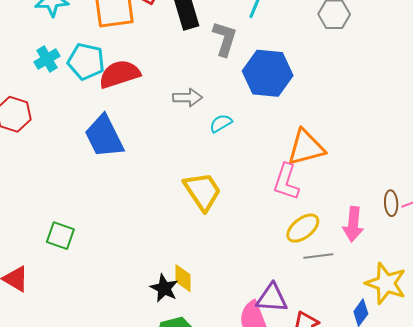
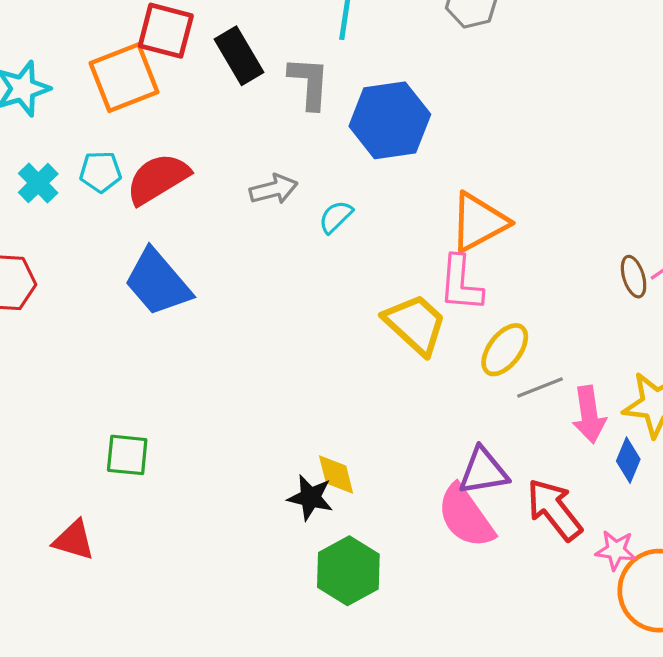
cyan pentagon: (86, 61) -> (100, 172), size x0.7
yellow trapezoid: (202, 191) -> (415, 324), moved
pink arrow: (353, 224) -> (589, 415), moved

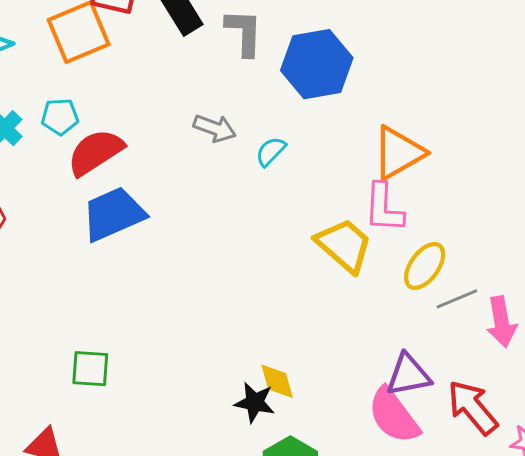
red semicircle: (158, 179) -> (95, 152), moved
gray arrow: (274, 189) -> (215, 128), turned 36
blue trapezoid: (158, 282) -> (113, 214), turned 108

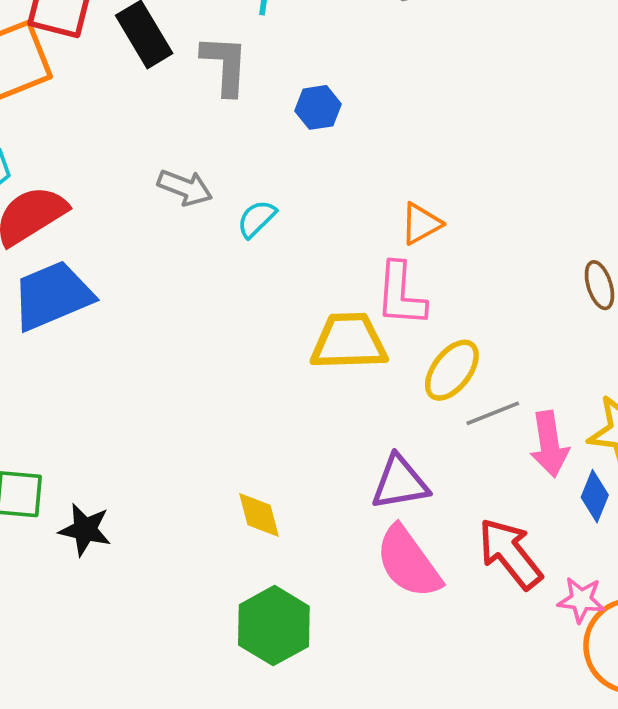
blue hexagon: (317, 64) -> (318, 107), size x0.5
orange triangle: (398, 153) -> (421, 224), size x0.6
yellow trapezoid: (344, 245) -> (349, 342), turned -44
purple triangle: (408, 375) -> (400, 483), moved
black star: (255, 402) -> (85, 530), moved

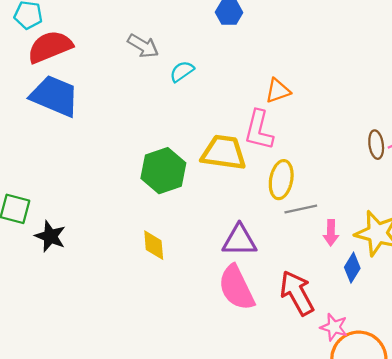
blue trapezoid: (52, 296) -> (55, 96), turned 36
yellow ellipse: (452, 370) -> (281, 180), turned -36
pink arrow: (549, 444) -> (331, 233), size x0.7
green hexagon: (274, 626) -> (163, 171), moved

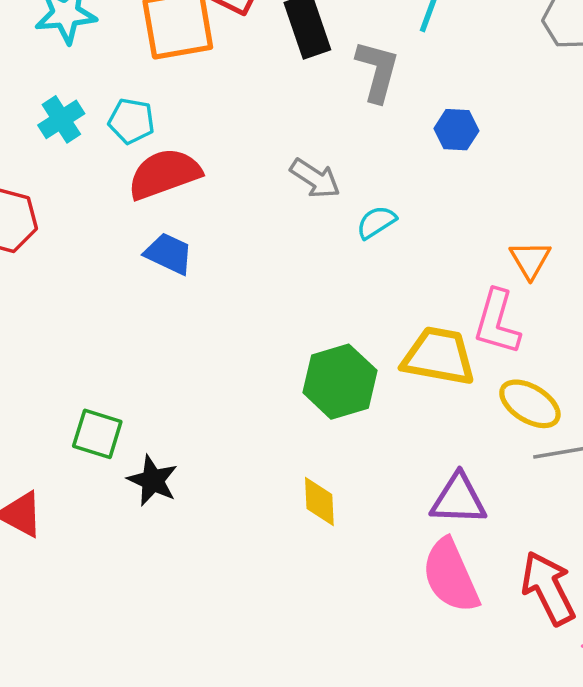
orange triangle: (278, 91) -> (530, 260), turned -44
blue trapezoid: (55, 96) -> (169, 254), size x0.6
yellow ellipse: (281, 180) -> (530, 404), turned -72

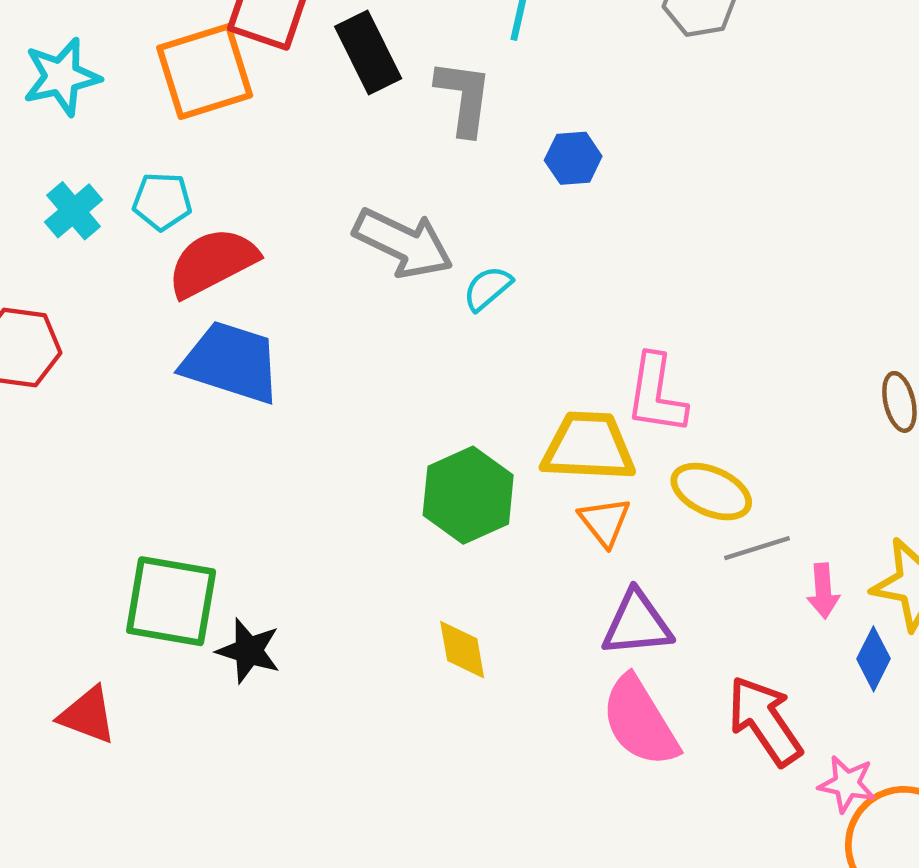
gray arrow: (315, 178) -> (403, 243), size x1.5
blue trapezoid: (169, 254) -> (231, 362), size x1.6
orange triangle: (530, 260) -> (605, 522), moved
green square: (97, 434) -> (171, 601), size x1.5

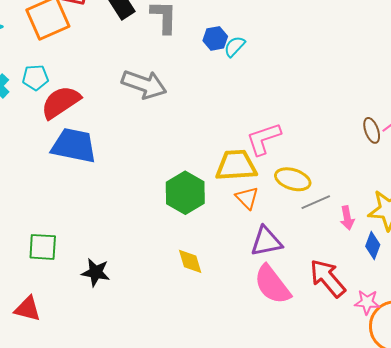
cyan semicircle: (488, 288) -> (235, 46), moved
pink L-shape: (656, 394) -> (264, 139), turned 69
green square: (171, 601) -> (43, 247), moved, size x0.7

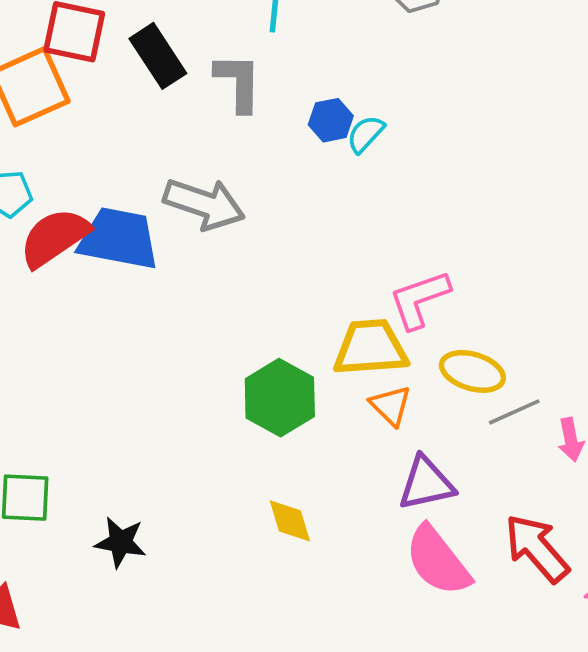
blue trapezoid: (74, 146) -> (119, 239), moved

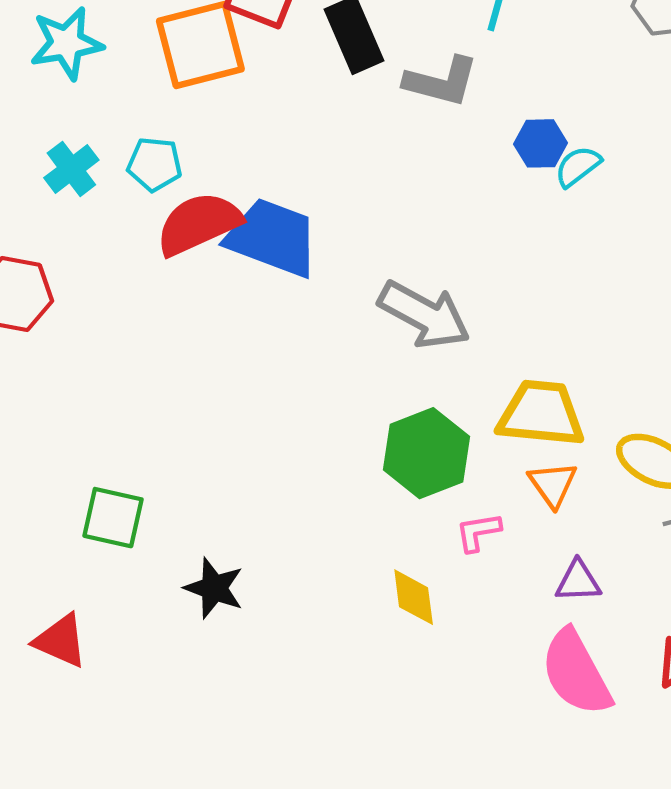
gray L-shape: (238, 82) -> (441, 81), turned 94
gray arrow: (204, 204) -> (424, 315), moved
pink L-shape: (419, 299) -> (478, 532), moved, size x0.6
purple triangle: (426, 483) -> (578, 581), size x0.7

